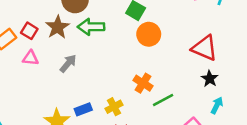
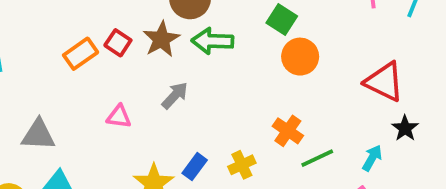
pink triangle: (30, 58) -> (119, 117), moved
black star: (210, 79) -> (405, 128), moved
cyan arrow: (217, 105) -> (372, 158), moved
blue rectangle: (83, 109) -> (195, 167), turned -35

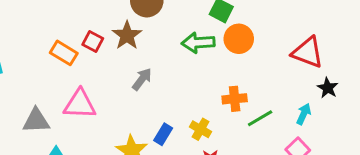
green arrow: (213, 41) -> (198, 43), moved
orange rectangle: (81, 54) -> (64, 53), turned 72
pink triangle: (119, 117) -> (80, 104), moved, size x1.6
orange cross: (288, 131) -> (235, 99), turned -35
yellow cross: (242, 165) -> (201, 129), turned -30

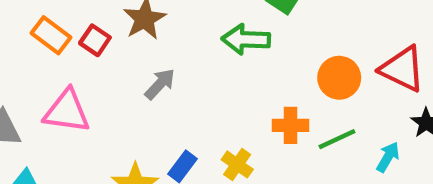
orange circle: (239, 39) -> (339, 78), moved
red square: (93, 41) -> (95, 40), moved
green line: (260, 118) -> (337, 139), moved

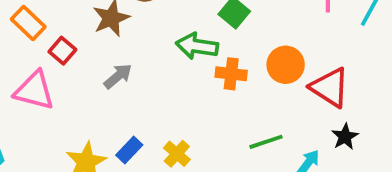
red square: (95, 40) -> (62, 51), moved
orange circle: (339, 78) -> (286, 65), moved
orange cross: (291, 125) -> (231, 74), moved

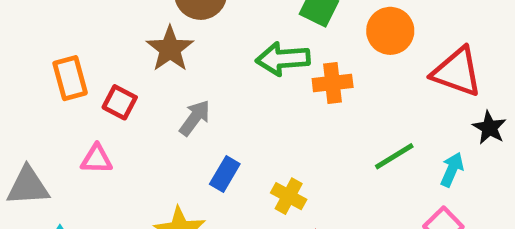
orange rectangle: (28, 23) -> (70, 78), turned 44
orange circle: (286, 65) -> (390, 31), moved
pink triangle: (34, 91) -> (97, 159), size x0.6
blue rectangle: (129, 150) -> (225, 174), moved

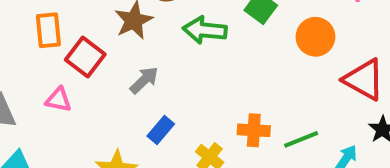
green arrow: (283, 59) -> (205, 30), moved
orange cross: (333, 83) -> (254, 130), moved
red square: (120, 102) -> (85, 57), size x1.4

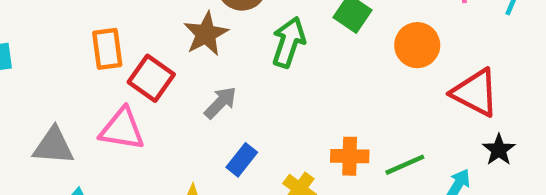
green arrow: (205, 30) -> (289, 42), turned 105
pink triangle: (58, 100) -> (122, 129), size x1.5

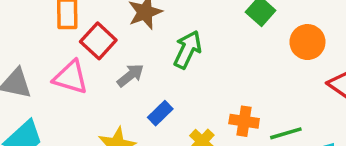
green arrow: (289, 42) -> (188, 50), moved
gray arrow: (220, 103) -> (130, 75), moved

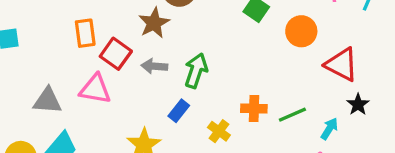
green arrow: (188, 50) -> (196, 71), moved
gray arrow: (130, 75) -> (154, 66), moved, turned -130

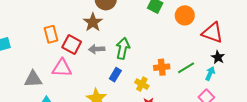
black star: (358, 104) -> (218, 57), moved

